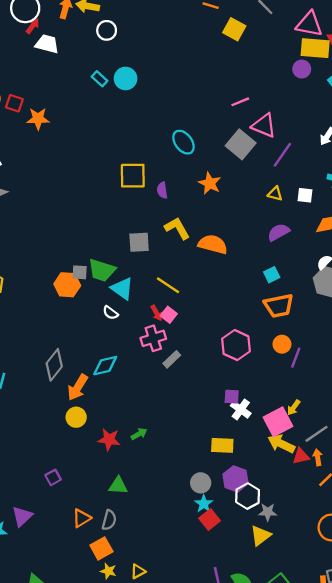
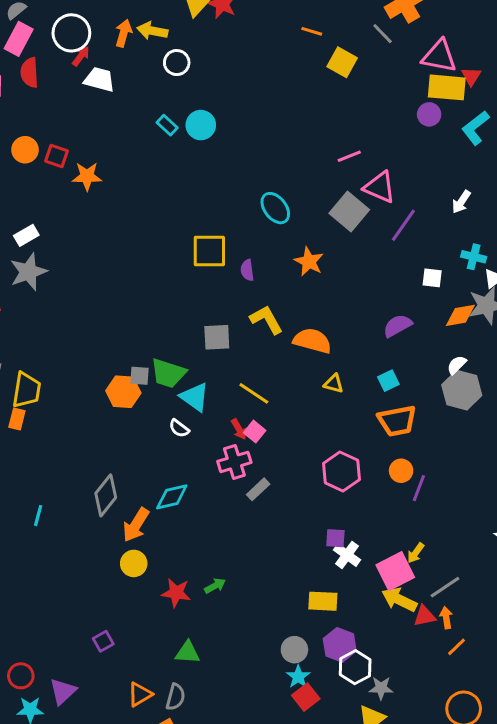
yellow triangle: (275, 194) -> (334, 384), moved

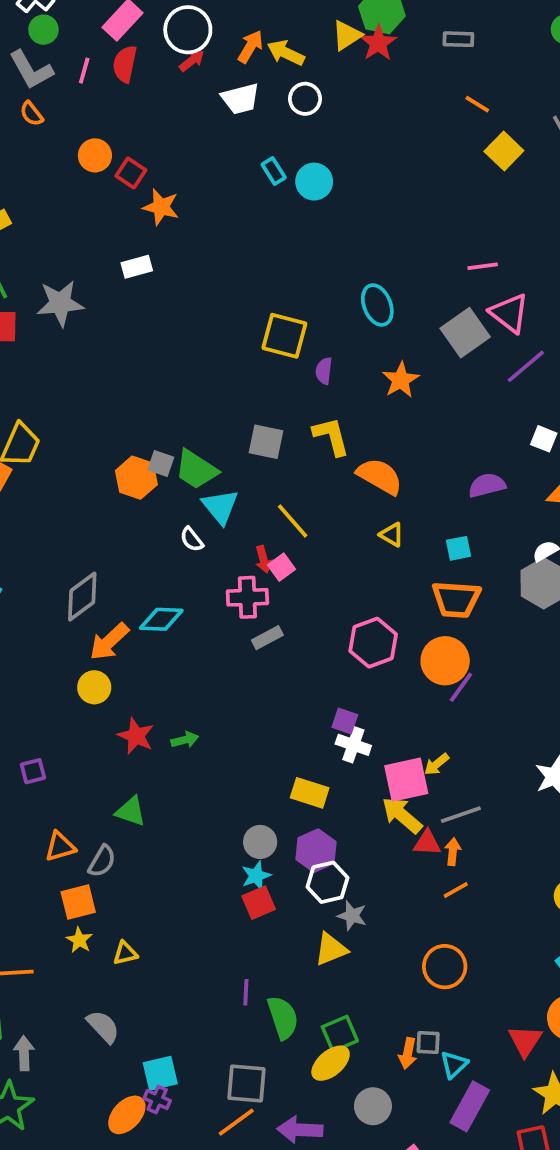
white trapezoid: (99, 80) -> (240, 99), moved, turned 136
white rectangle: (26, 235) -> (137, 267), moved
orange circle: (401, 471) -> (445, 661), size x1.6
white cross: (347, 555) -> (353, 745), turned -32

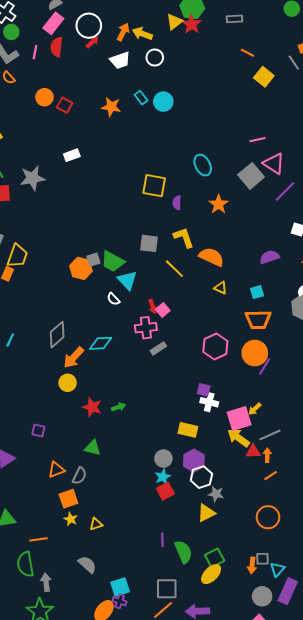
orange star: (161, 207) -> (111, 107), moved
gray square: (161, 463) -> (93, 260), turned -32
yellow line: (293, 521) -> (174, 269), moved
purple square: (33, 771) -> (38, 430), turned 32
gray circle: (373, 1106) -> (262, 596), moved

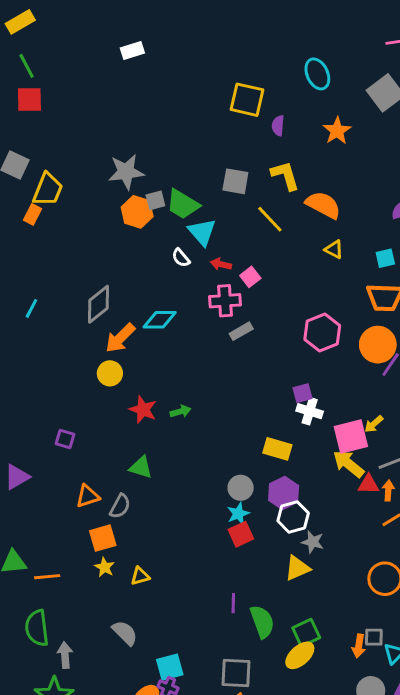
gray star: (32, 178) -> (126, 172), moved
red arrow: (153, 307) -> (221, 264), moved, turned 120
purple square: (204, 390) -> (302, 393), turned -32
orange line: (38, 539) -> (47, 577), moved

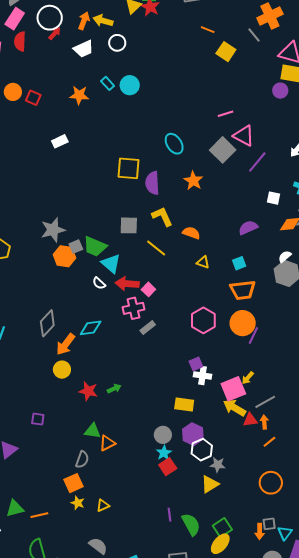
white rectangle: (132, 50) -> (60, 141), moved
purple semicircle: (278, 126) -> (152, 183), size x1.6
orange semicircle: (323, 205) -> (191, 233), size x0.7
red arrow: (221, 264) -> (127, 284), size x1.6
orange triangle: (88, 496) -> (107, 443), moved

